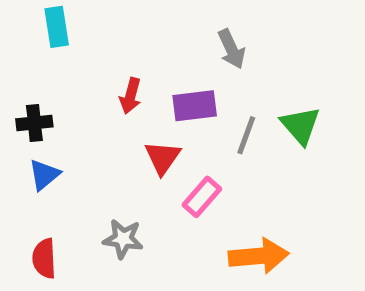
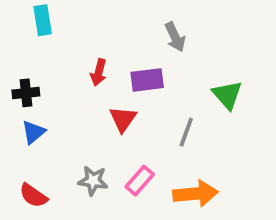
gray line: (246, 135) -> (186, 132), moved
pink rectangle: (202, 197) -> (140, 181), moved
red semicircle: (44, 259) -> (33, 196), turned -52

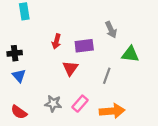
gray arrow: (175, 37) -> (111, 30), moved
green triangle: (227, 95) -> (130, 54), turned -42
blue triangle: (33, 132) -> (19, 76), turned -32

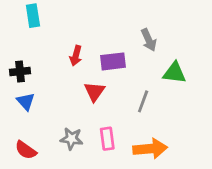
pink rectangle: (80, 104) -> (107, 139), turned -49

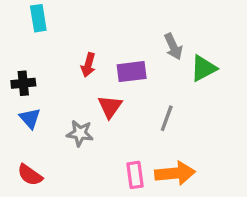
green triangle: (175, 73) -> (203, 68), moved, turned -35
gray star: (72, 139) -> (80, 133), moved
pink rectangle: (107, 139) -> (135, 175), moved

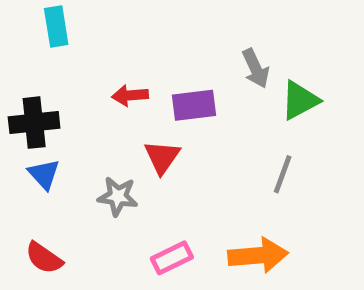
red arrow: (88, 65) -> (130, 95), turned 70
black cross: (23, 83) -> (34, 123), size x1.4
gray line: (167, 118) -> (283, 174), moved
pink rectangle: (135, 175) -> (172, 258), moved, turned 72

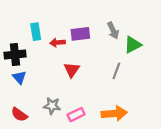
cyan rectangle: (56, 27) -> (36, 32), moved
purple rectangle: (194, 105) -> (80, 34), moved
gray line: (283, 174) -> (116, 71), moved
gray star: (118, 196) -> (52, 106), moved

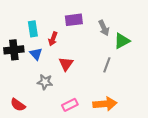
purple rectangle: (80, 34) -> (74, 20), moved
red arrow: (57, 43) -> (53, 39), turned -64
blue triangle: (19, 77) -> (36, 54), moved
gray star: (52, 106) -> (45, 82), moved

